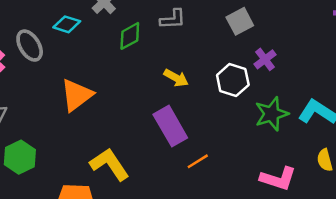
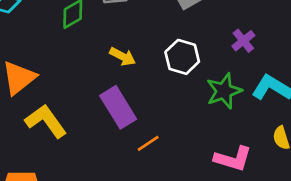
purple cross: (265, 59) -> (243, 41), moved
yellow L-shape: (109, 164) -> (46, 121), moved

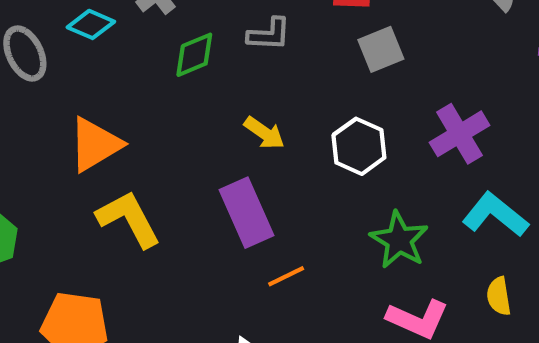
purple cross: (243, 41) -> (459, 134), size x1.5
green star: (224, 91) -> (399, 240), moved, turned -30

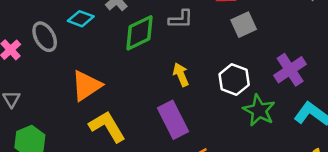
green diamond: (194, 55) -> (139, 33), size x1.4
yellow arrow: (264, 133) -> (181, 75), turned -145
green star: (399, 240) -> (259, 110), moved

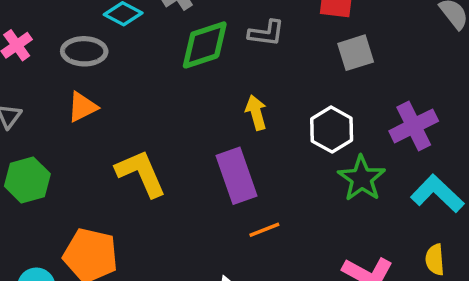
gray ellipse: (45, 37) -> (84, 51), moved, turned -68
orange triangle: (86, 86) -> (82, 107), moved, size x0.7

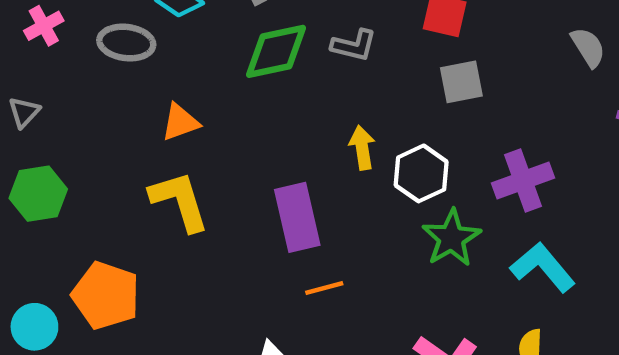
orange triangle: (82, 107) -> (180, 122), moved
yellow arrow: (256, 113) -> (362, 148), moved

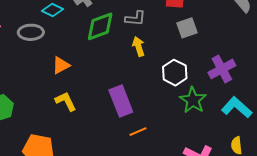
yellow arrow: (362, 148) -> (138, 47), moved
yellow L-shape: (179, 201) -> (66, 101), size x0.7

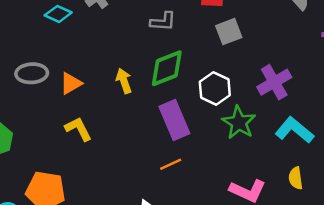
green diamond: (100, 26) -> (167, 68), moved
gray ellipse: (31, 32) -> (32, 73), moved
yellow arrow: (138, 47) -> (124, 81), moved
purple rectangle: (121, 101) -> (174, 120), moved

